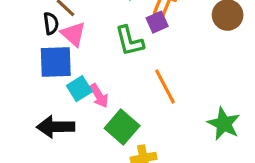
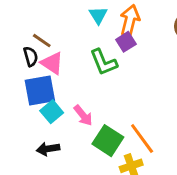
orange line: (165, 86) -> (142, 138), moved
cyan square: (79, 89) -> (52, 112), moved
black arrow: (56, 127) -> (48, 149), size x0.7

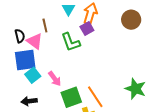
brown line: (42, 41) -> (45, 26), moved, turned 40
green square: (108, 141) -> (71, 97), turned 35

